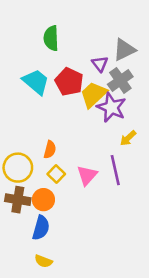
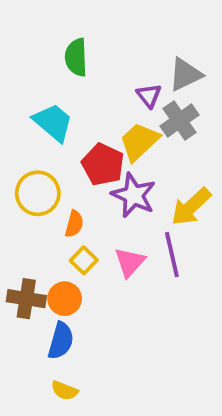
red pentagon: (69, 82) -> (103, 165), moved
purple star: (111, 107) -> (134, 195), moved
yellow arrow: (128, 138) -> (191, 207), size x1.6
yellow circle: (18, 168) -> (38, 193), moved

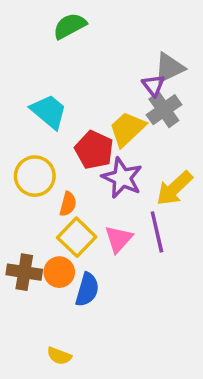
green semicircle: (76, 57) -> (70, 26), moved, turned 64
purple triangle: (149, 96) -> (153, 85), moved
yellow square: (84, 260) -> (77, 237), size x1.5
blue semicircle: (61, 341) -> (87, 290), moved

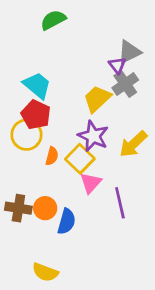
red pentagon: (94, 150) -> (36, 115), moved
purple line: (157, 232) -> (120, 203), moved
yellow square: (77, 237) -> (80, 159), moved
yellow semicircle: (59, 356) -> (45, 272), size x1.4

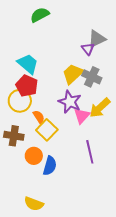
gray cross: (125, 84) -> (92, 77), moved, turned -30
orange semicircle: (52, 156) -> (39, 117), turned -48
yellow square: (80, 159) -> (47, 130), moved
pink triangle: (91, 183) -> (82, 116), moved
brown cross: (18, 208) -> (14, 136), moved

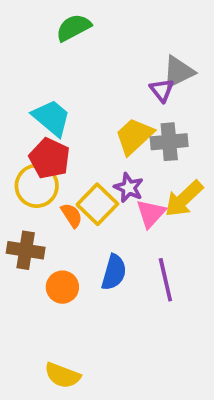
gray cross: (92, 77) -> (169, 142), turned -30
purple star: (70, 102) -> (129, 188), size x0.7
yellow square: (47, 130) -> (97, 204), moved
blue semicircle: (50, 166) -> (114, 272), moved

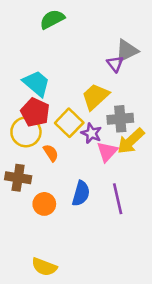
gray cross: (169, 142) -> (120, 119), moved
yellow square: (97, 204) -> (69, 123), moved

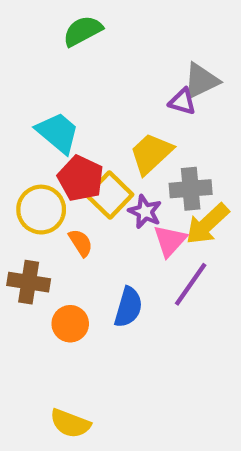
purple triangle: (115, 64) -> (182, 102), turned -36
red pentagon: (35, 112) -> (81, 178), moved
purple line: (118, 199) -> (191, 284), moved, turned 48

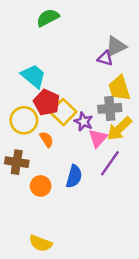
yellow trapezoid: (151, 153) -> (119, 88), moved, turned -64

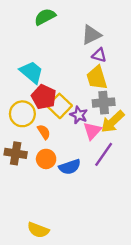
gray triangle: (116, 46) -> (91, 35), moved
yellow trapezoid: (119, 88) -> (97, 78), moved
blue semicircle: (74, 176) -> (70, 167), turned 55
orange circle: (41, 186) -> (46, 159), moved

